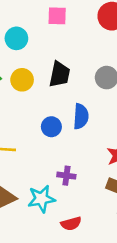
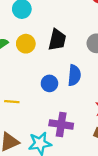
purple cross: (66, 176) -> (61, 124), size x1.5

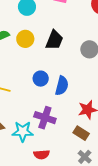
blue semicircle: (74, 75) -> (62, 86), moved

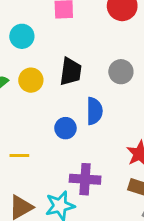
blue semicircle: (62, 86) -> (94, 111), moved

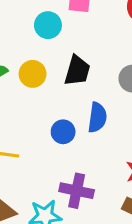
cyan circle: (22, 36) -> (48, 25), moved

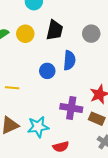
purple cross: (77, 191) -> (71, 108), moved

